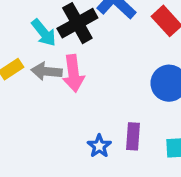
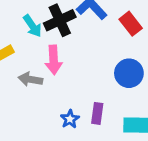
gray arrow: (47, 71) -> (30, 79), moved

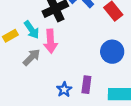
cyan arrow: (32, 26) -> (32, 30), moved
gray arrow: (30, 79) -> (32, 57), turned 126

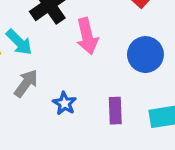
pink arrow: (50, 41) -> (87, 36), moved
blue star: (64, 90) -> (65, 103), moved

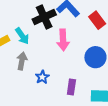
gray arrow: (26, 83) -> (22, 61), turned -36

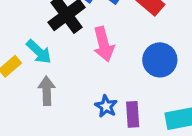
blue star: (42, 77) -> (106, 106), moved

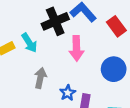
gray arrow: (47, 91) -> (40, 78), moved

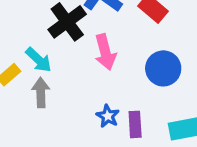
gray arrow: (40, 78) -> (41, 92), moved

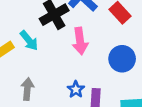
gray arrow: (41, 92) -> (27, 89), moved

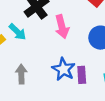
blue star: (76, 89) -> (64, 69), size x1.5

